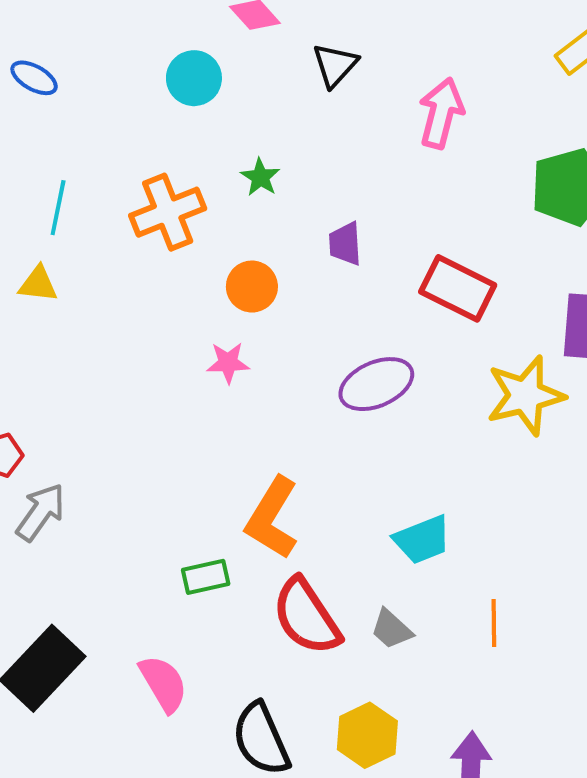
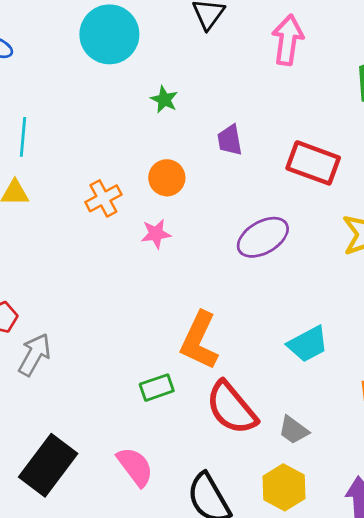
cyan circle: (194, 78) -> (109, 34), size x1.5
orange cross: (168, 212) -> (103, 198), moved, size x0.7
gray trapezoid: (391, 629) -> (293, 430), moved

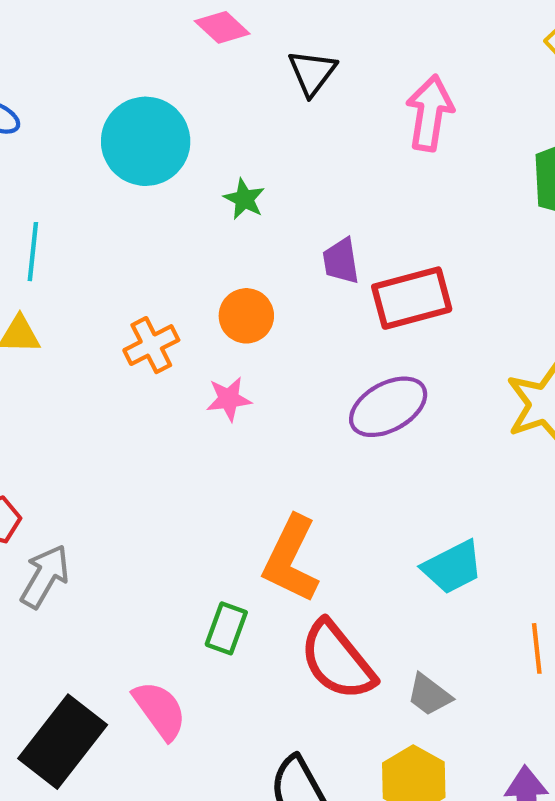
cyan circle: (109, 34) -> (146, 141), moved
red rectangle: (313, 163) -> (412, 298), moved, turned -36
green rectangle: (157, 388) -> (226, 628), turned -52
pink semicircle: (135, 467) -> (160, 710), moved

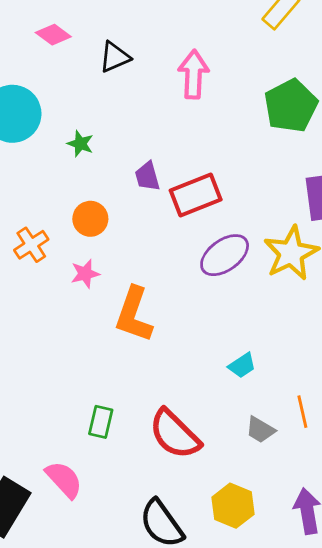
black triangle: (312, 73) -> (115, 57), turned 36
purple ellipse: (388, 407) -> (225, 255), moved
orange L-shape: (291, 559) -> (134, 315), moved
cyan trapezoid: (452, 567) -> (242, 365), size x0.7
gray trapezoid: (429, 695) -> (260, 430), moved

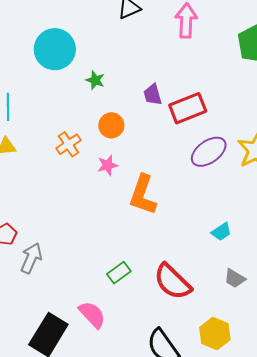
green star: (80, 144) -> (95, 80), moved
green rectangle: (101, 422) -> (119, 273), turned 40

